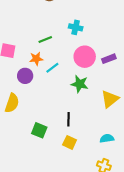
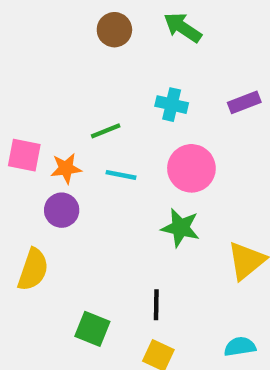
orange star: (36, 59) -> (66, 168), moved
purple rectangle: (109, 59) -> (244, 102), moved
cyan line: (52, 68) -> (121, 175), moved, turned 48

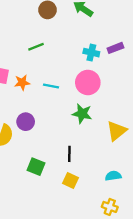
cyan cross: (172, 105) -> (91, 53), moved
green line: (106, 131) -> (36, 47), moved
purple circle: (62, 210) -> (26, 122), moved

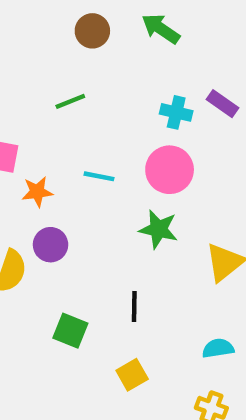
purple rectangle: (115, 48) -> (222, 104), turned 56
orange star: (22, 82) -> (37, 192), moved
yellow square: (71, 180) -> (132, 375), moved, turned 35

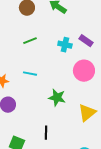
green line: (70, 101) -> (30, 41), moved
pink circle: (170, 170) -> (84, 71), moved

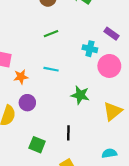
cyan cross: (65, 45) -> (90, 49), moved

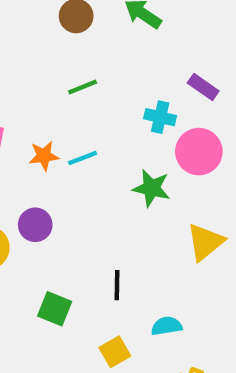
cyan line: (51, 69) -> (83, 158), turned -32
orange star: (21, 77) -> (44, 156), moved
green star: (80, 95) -> (151, 188), moved
cyan semicircle: (109, 153) -> (167, 326), moved

